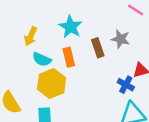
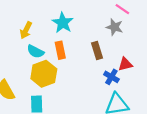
gray star: (121, 39) -> (114, 27), moved
brown rectangle: (98, 48) -> (97, 50), moved

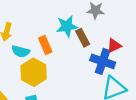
cyan star: (63, 23) -> (67, 26), moved, turned -30
blue cross: (111, 77) -> (103, 61), size x1.5

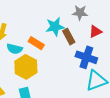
orange rectangle: (45, 45) -> (36, 43), turned -35
red triangle: (114, 46) -> (95, 32), moved

